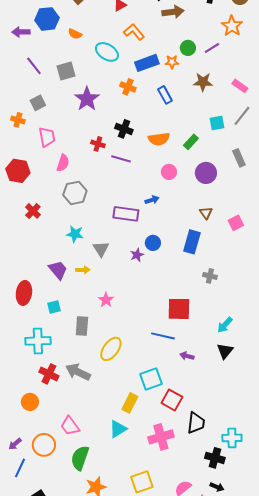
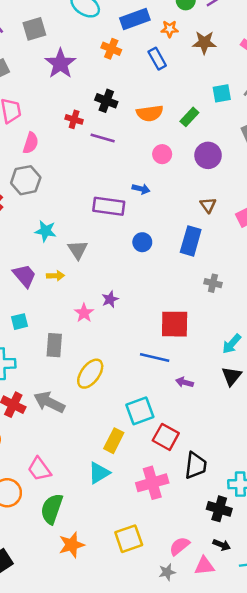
orange star: (172, 62) -> (170, 29), moved
gray hexagon: (75, 193) -> (26, 180), moved
blue arrow: (152, 200) -> (141, 189), turned 32
purple star: (137, 255) -> (110, 299), moved

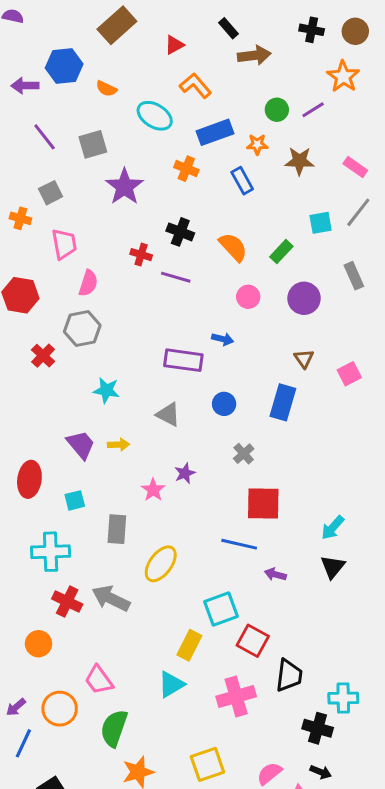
orange semicircle: (150, 113) -> (233, 247), turned -125
gray triangle: (78, 250) -> (168, 414), moved, turned -30
gray cross: (213, 283) -> (244, 454), moved, turned 35

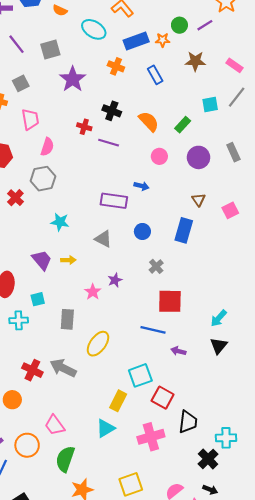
orange star: (257, 144) -> (163, 40), moved
gray rectangle: (354, 276) -> (233, 152), moved
cyan cross: (51, 552) -> (19, 320), moved, size x0.7
black cross: (318, 728) -> (208, 459), turned 30

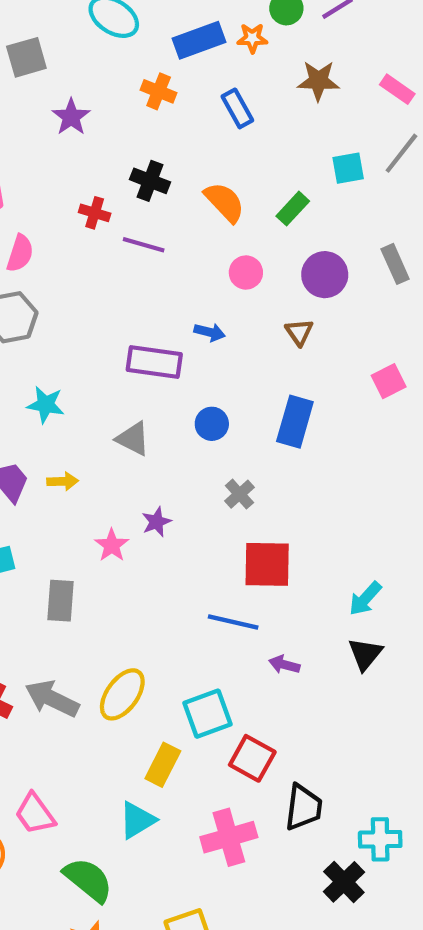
purple star: (73, 79) -> (71, 117), size x0.7
brown triangle: (199, 200) -> (299, 332), moved
yellow ellipse: (98, 344) -> (122, 694), moved
green semicircle: (65, 459) -> (88, 880), moved, turned 110

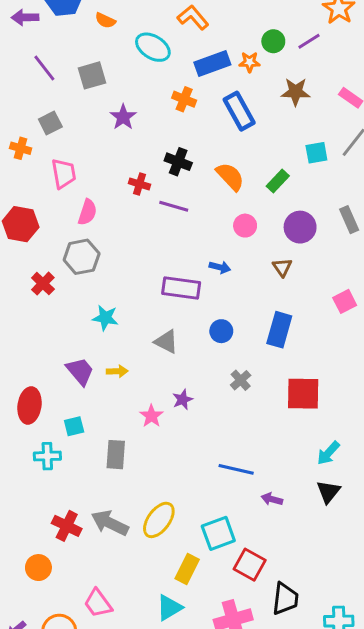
blue rectangle: (237, 108) -> (239, 111), size x1.4
red square: (267, 564) -> (303, 394), moved

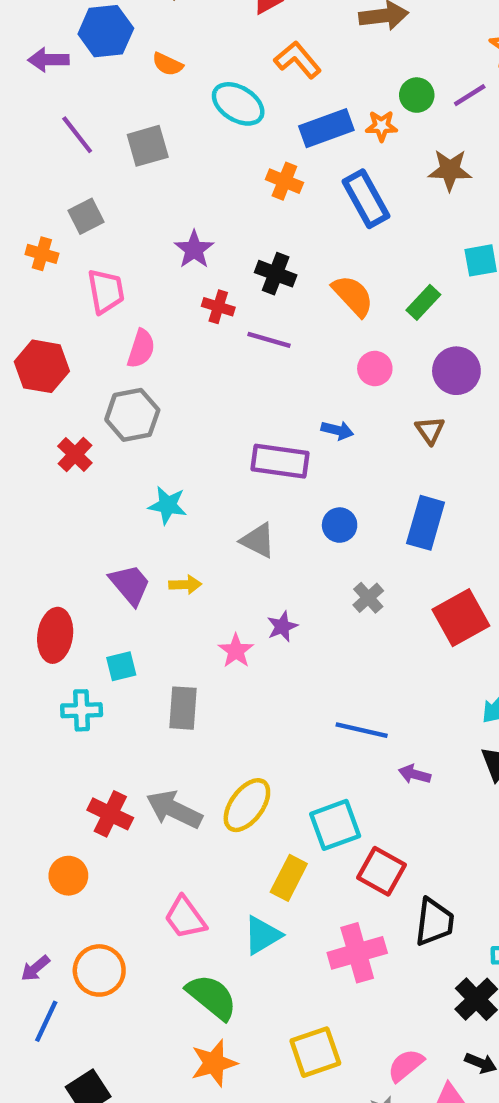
purple star: (123, 117) -> (194, 249), moved
red square: (303, 394) -> (461, 618), turned -30
pink trapezoid: (98, 603) -> (185, 918), moved

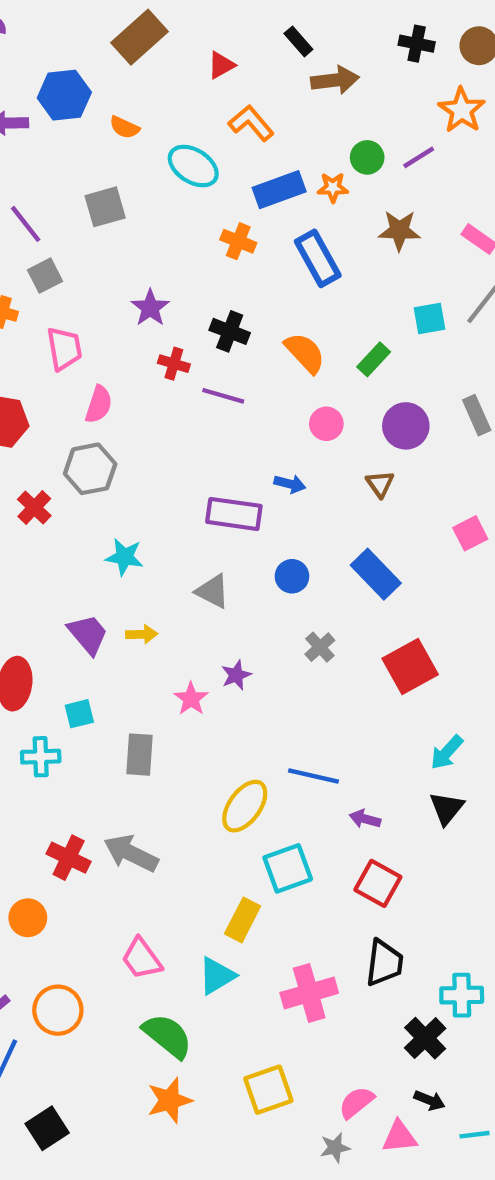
purple line: (77, 135) -> (26, 224), moved
blue rectangle: (426, 523) -> (376, 574), turned -60
yellow ellipse: (247, 805) -> (245, 806), moved
red square: (381, 871) -> (378, 883), moved

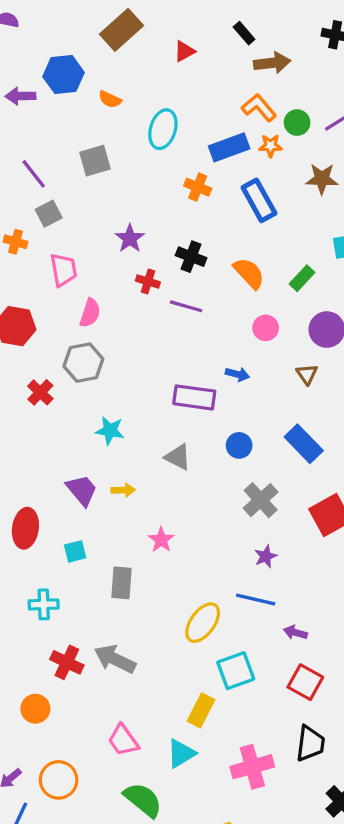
orange L-shape: (251, 123) -> (259, 108), moved
cyan ellipse: (193, 166) -> (163, 129), turned 75
gray cross: (320, 647) -> (261, 500), size x1.5
purple star: (236, 675) -> (266, 556), moved
cyan cross: (41, 757) -> (44, 604), moved

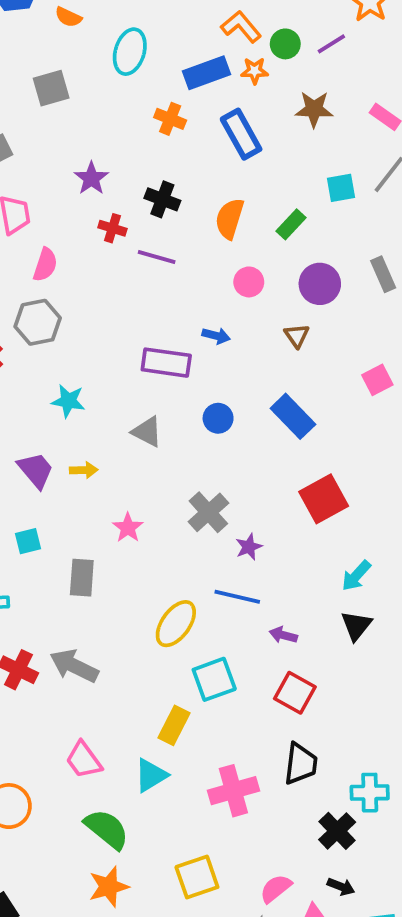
orange semicircle: (249, 273) -> (230, 219), turned -120
gray cross: (261, 500) -> (208, 512), moved

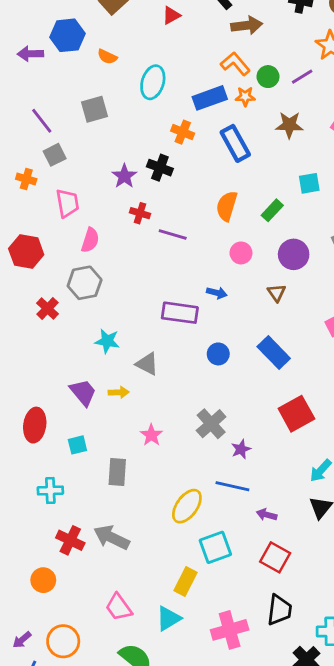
black cross: (162, 199) -> (160, 168), moved
gray triangle: (147, 432) -> (147, 364), moved

